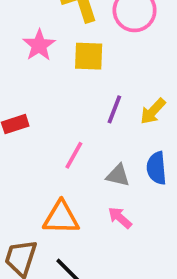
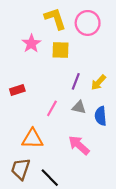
gray triangle: (118, 175) -> (79, 107), moved
orange triangle: (61, 218) -> (32, 139), moved
pink arrow: (120, 218) -> (79, 145), size x1.5

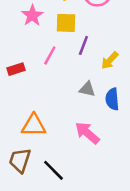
purple line: (76, 81) -> (83, 45), moved
pink line: (52, 108) -> (50, 55), moved

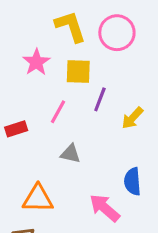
gray triangle: (87, 89) -> (70, 154), moved
blue semicircle: (112, 99) -> (132, 182), moved

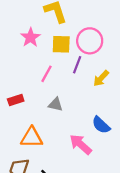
pink circle: (117, 33) -> (90, 41), moved
red rectangle: (16, 129) -> (16, 100), moved
blue semicircle: (132, 182) -> (101, 125), turned -42

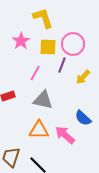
gray triangle: (56, 105) -> (43, 100), size x1.5
orange triangle: (32, 138) -> (39, 130), moved

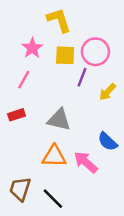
pink line: (35, 73) -> (24, 80), moved

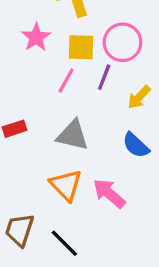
pink line: (24, 80) -> (66, 80), moved
blue semicircle: (108, 142) -> (136, 145), moved
orange triangle: (54, 156) -> (66, 185), turned 45

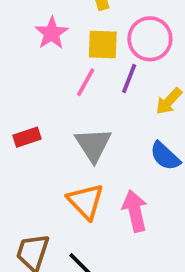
gray triangle: (73, 135) -> (93, 145), turned 44
pink arrow: (109, 193) -> (135, 211), turned 36

